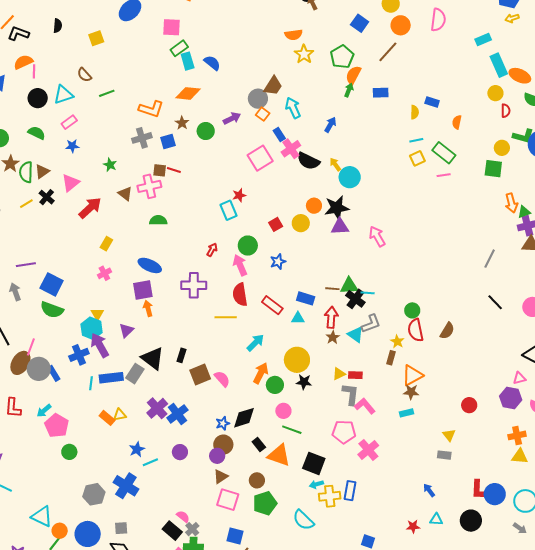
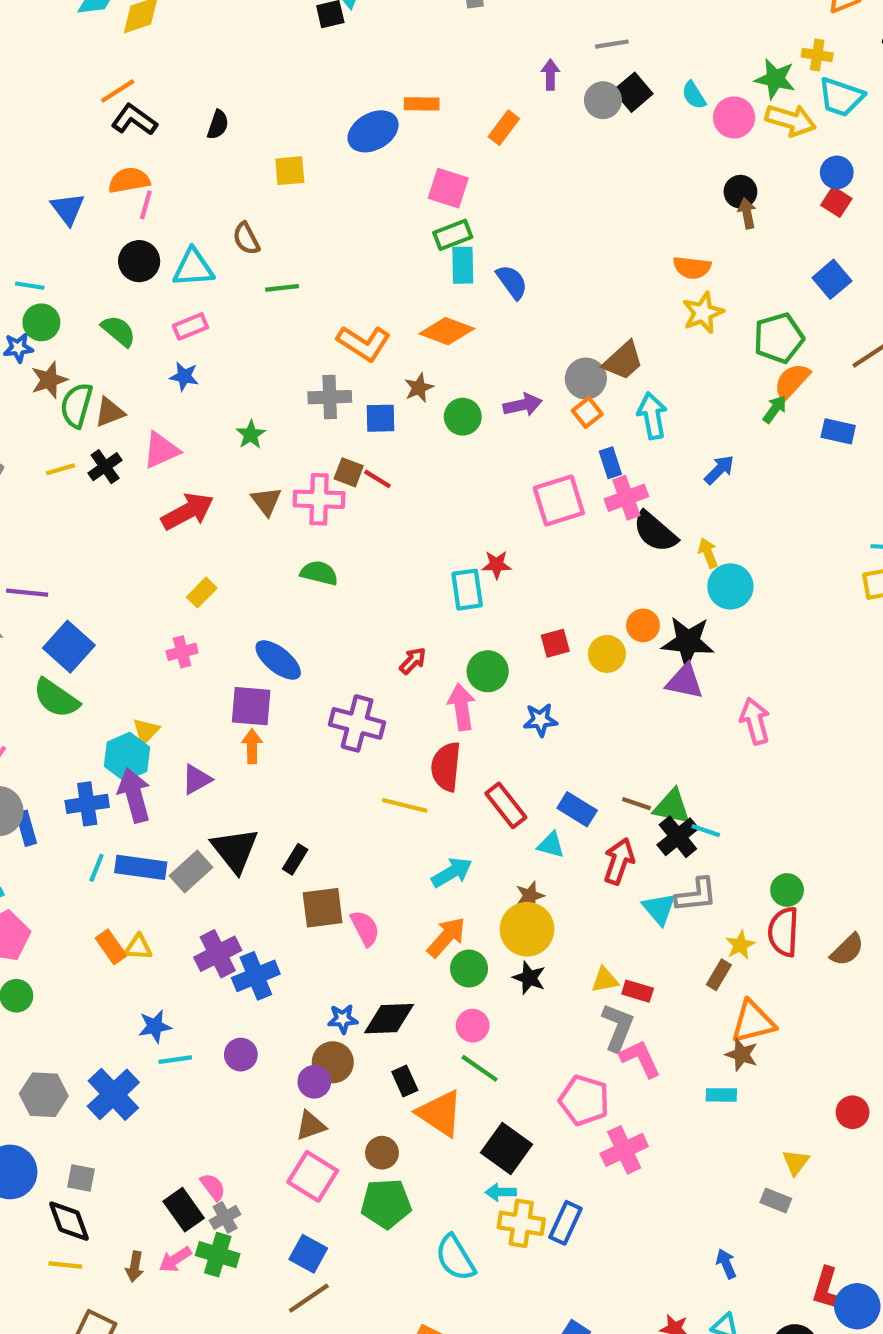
brown star: (333, 337) -> (530, 896), moved

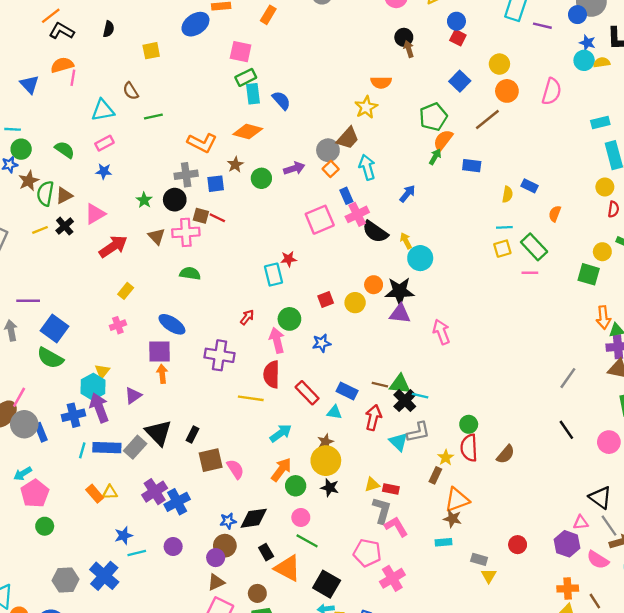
black circle: (139, 261) -> (175, 200), moved
yellow star: (703, 313) -> (366, 107), moved
gray rectangle: (776, 1200) -> (479, 559), moved

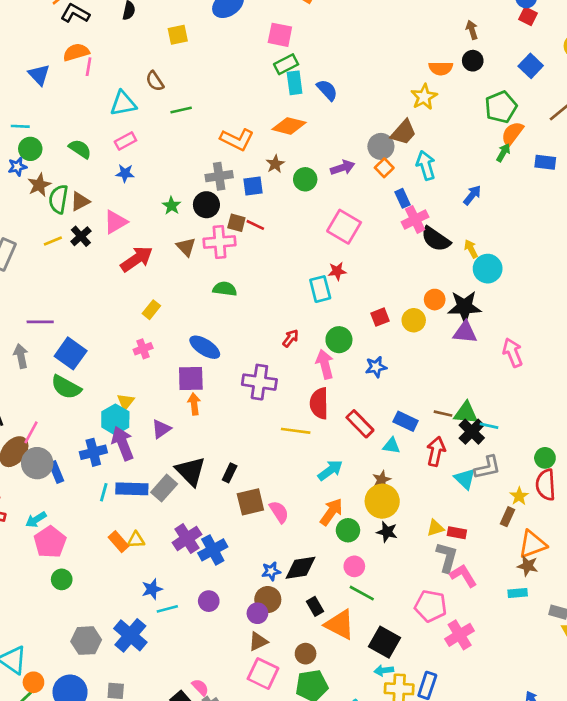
black circle: (404, 37) -> (473, 61), moved
pink square: (320, 220) -> (344, 227), moved, turned -36

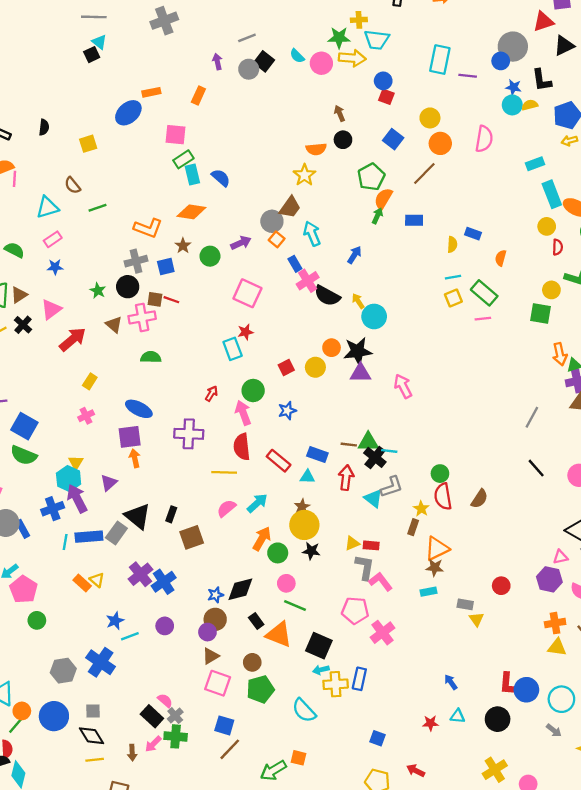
pink semicircle: (279, 512) -> (226, 508), moved, turned -90
yellow triangle: (136, 540) -> (97, 580), turned 49

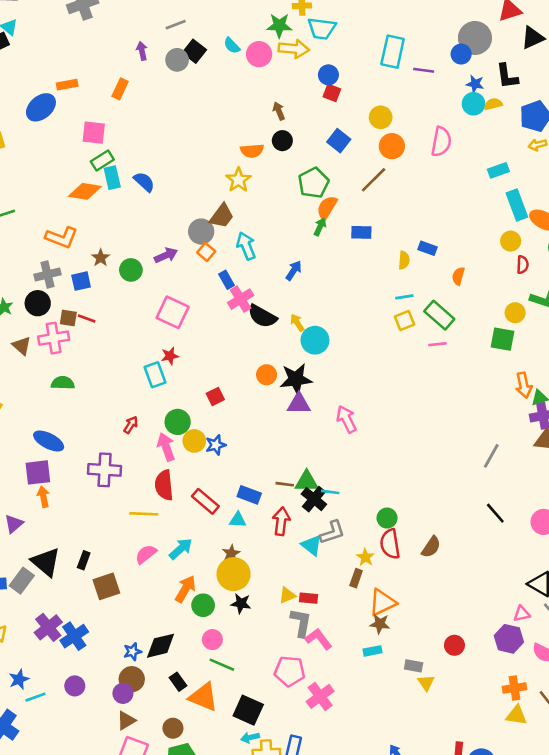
orange diamond: (191, 212) -> (85, 191), moved
yellow circle: (315, 367) -> (194, 441), moved

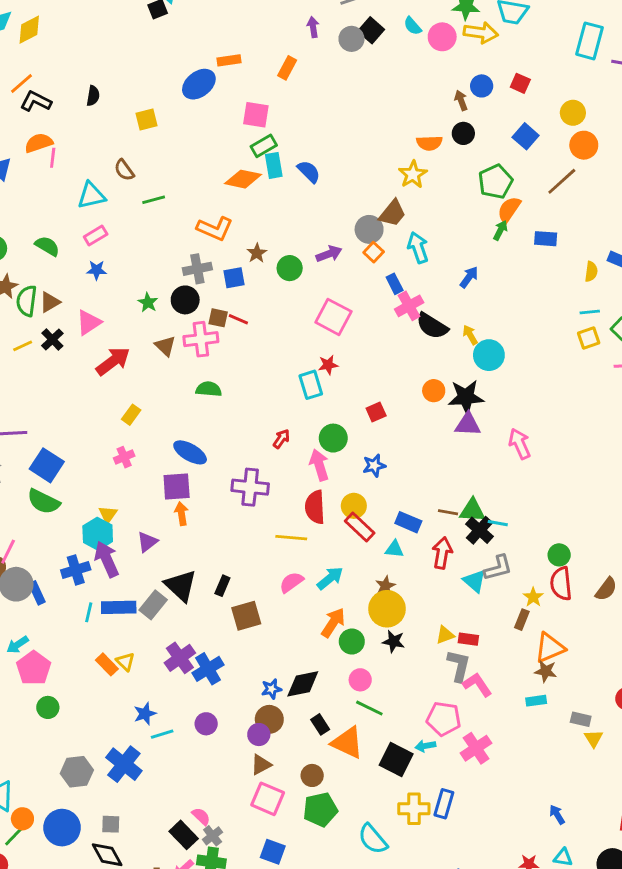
blue circle: (328, 75) -> (482, 86), moved
yellow circle: (194, 441) -> (354, 506), moved
cyan arrow: (250, 737) -> (425, 746), moved

